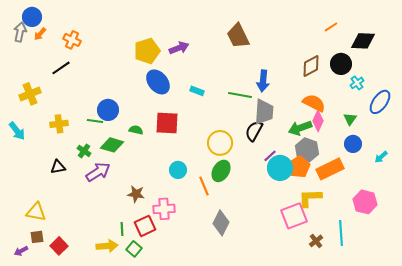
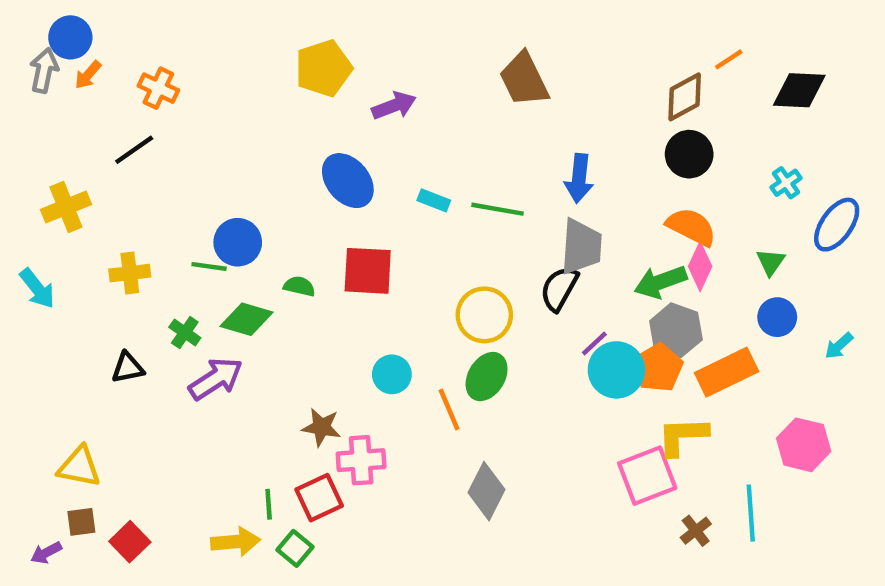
yellow pentagon: (147, 51) -> (324, 68), moved
black circle: (341, 64) -> (689, 154), moved
brown diamond: (311, 66) -> (685, 97), moved
green line: (240, 95) -> (498, 209), moved
brown star: (136, 194) -> (321, 427), moved

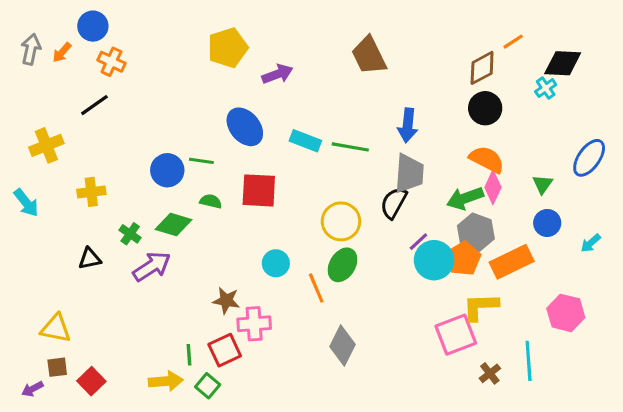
blue circle: (70, 37) -> (93, 26), moved
cyan cross: (786, 183) -> (546, 88), moved
cyan rectangle: (434, 200) -> (305, 141), size x1.4
green line: (209, 266) -> (201, 161), moved

